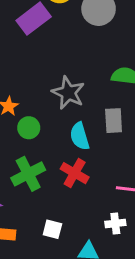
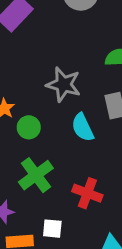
red cross: (75, 173) -> (87, 193), moved
white square: (52, 229) -> (52, 229), moved

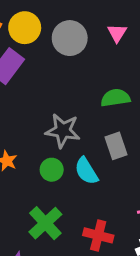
green circle: (29, 127) -> (52, 170), moved

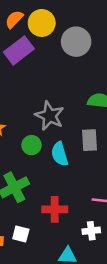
red cross: (98, 235) -> (55, 209), turned -30

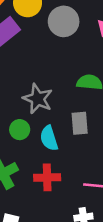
red cross: (55, 209) -> (47, 177), moved

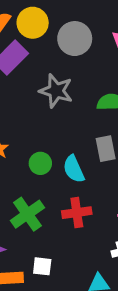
gray star: (38, 99) -> (56, 91), moved

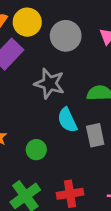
cyan semicircle: (74, 169) -> (67, 120), moved

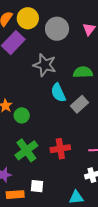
gray rectangle: (95, 135) -> (79, 104), turned 60
green circle: (36, 150) -> (22, 115), moved

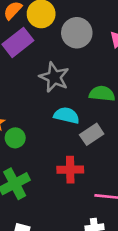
cyan semicircle: (58, 93) -> (66, 115), turned 120
red cross: (60, 149) -> (70, 170), moved

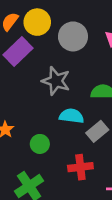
green circle: (15, 138) -> (40, 144), moved

